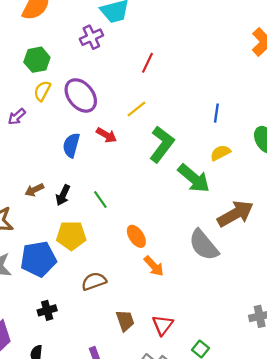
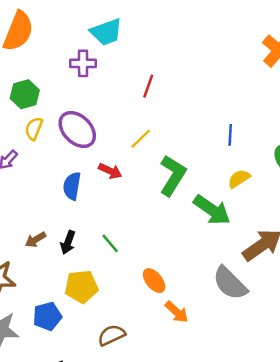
purple cross: (91, 37) -> (83, 63), turned 30
blue pentagon: (38, 259) -> (47, 316), size x0.7

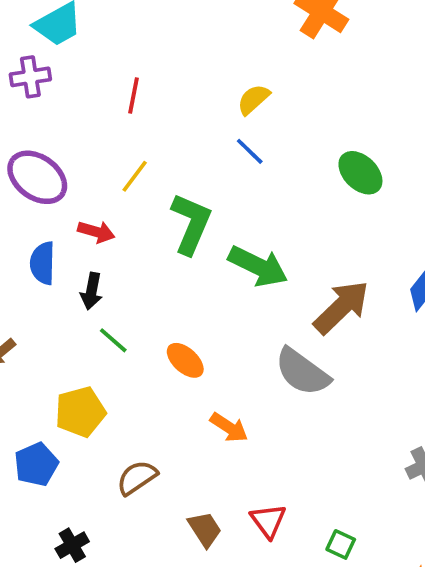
blue line: (230, 135) -> (250, 151), moved, turned -40
yellow semicircle: (239, 179) -> (253, 99), moved
black arrow: (68, 242) -> (92, 291), moved
orange ellipse: (154, 281) -> (185, 360), moved

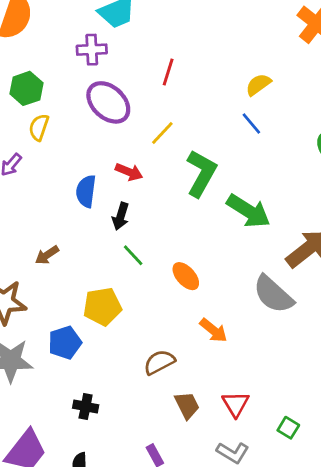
purple ellipse: (37, 177) -> (108, 102), moved
brown semicircle: (137, 478) -> (159, 362), moved
black cross: (72, 545) -> (86, 406), turned 35

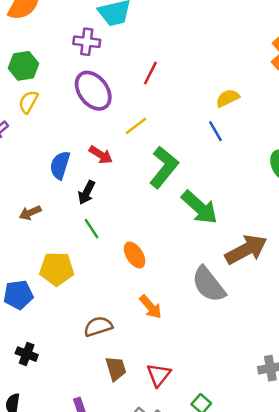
brown arrow: (47, 255) -> (30, 213), moved

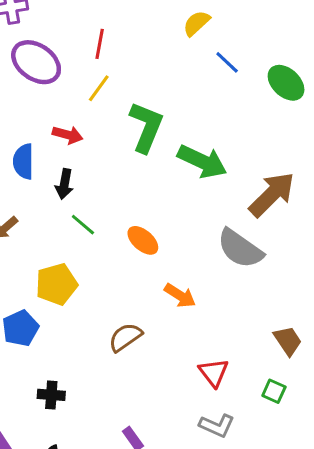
red line: (150, 73) -> (100, 44), moved
blue line: (215, 131) -> (227, 62), moved
brown trapezoid: (116, 369) -> (288, 341), moved

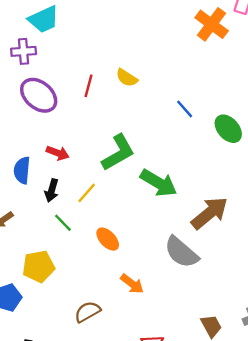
yellow semicircle: (196, 23) -> (127, 78), moved, turned -110
yellow line: (99, 88) -> (87, 193), moved
green L-shape: (146, 127) -> (118, 153), turned 33

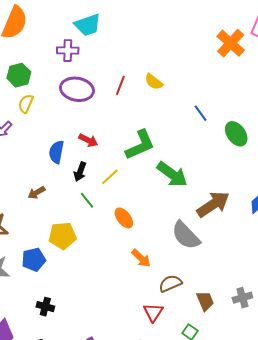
purple ellipse: (39, 95) -> (77, 89), turned -36
brown semicircle: (87, 312) -> (170, 283), moved

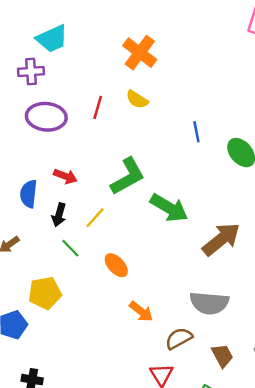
orange cross: (231, 43) -> (140, 53), moved
blue line: (201, 113) -> (196, 132), turned 30
gray semicircle: (186, 235) -> (209, 303), moved, turned -36

